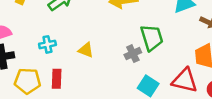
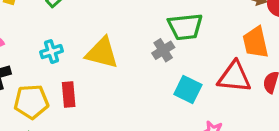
green trapezoid: (152, 38) -> (185, 27), turned 108
yellow triangle: (86, 50) -> (102, 53), size x1.6

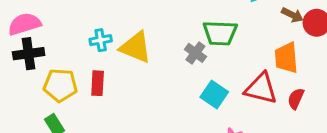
gray cross: (163, 50) -> (195, 53), turned -30
cyan cross: (52, 52) -> (101, 40), moved

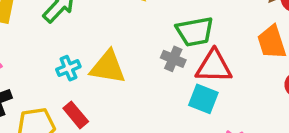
red rectangle: (98, 83) -> (76, 115), turned -30
red triangle: (261, 88) -> (214, 66), moved

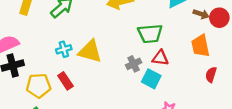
gray cross: (173, 59) -> (134, 64), moved, turned 35
red triangle: (214, 66) -> (160, 58), size x0.7

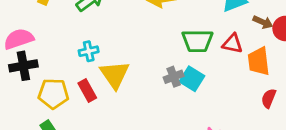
yellow triangle: (90, 51) -> (115, 75), moved, turned 35
red triangle: (160, 58) -> (233, 44), moved
cyan square: (151, 79) -> (192, 79), moved

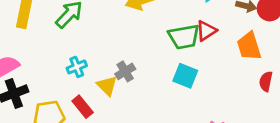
red triangle: (233, 44) -> (206, 31), moved, turned -35
yellow triangle: (115, 75) -> (107, 86), size x0.7
gray cross: (174, 77) -> (125, 71), moved

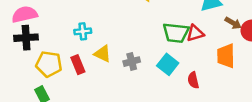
gray cross: (125, 71) -> (132, 62), moved
red semicircle: (266, 81) -> (193, 80), moved, turned -42
yellow triangle: (107, 86) -> (103, 54), turned -36

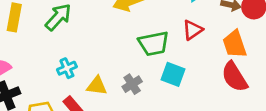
green trapezoid: (176, 33) -> (154, 44), moved
red semicircle: (193, 80) -> (234, 77), moved, size x1.6

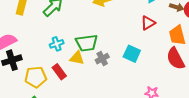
green trapezoid: (154, 44) -> (87, 43), moved

